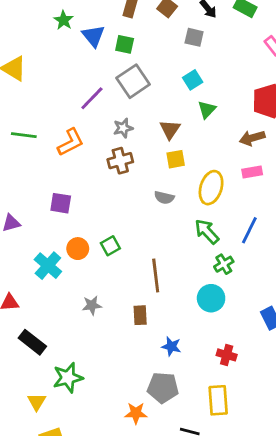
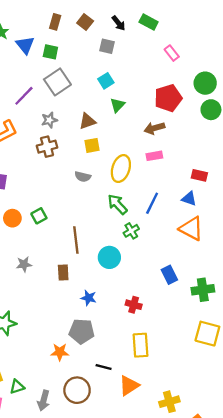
brown triangle: (170, 129) -> (87, 121), turned 36
cyan circle: (211, 298) -> (109, 257), moved
yellow rectangle: (218, 400) -> (141, 345), moved

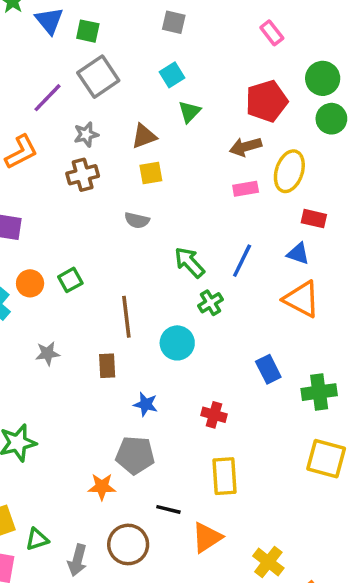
yellow ellipse: (121, 169) -> (289, 171), moved
yellow cross: (169, 402) -> (268, 562), turned -36

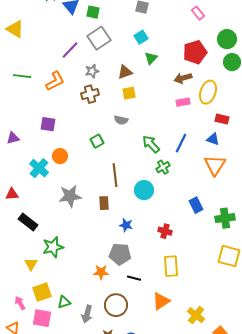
green square: (70, 280) -> (97, 141), moved
orange triangle: (302, 299) -> (215, 165), turned 35
gray star: (48, 353) -> (70, 196), size x1.6
black line: (168, 509) -> (134, 278), moved

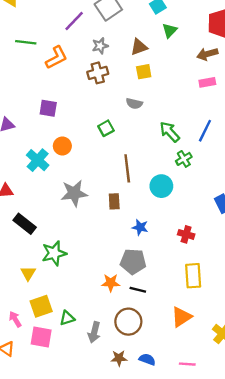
green line: (22, 76) -> (26, 42), moved
black line: (134, 278) -> (138, 290), moved

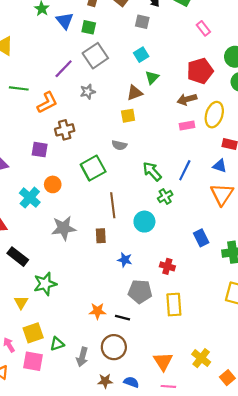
brown triangle: (139, 47) -> (135, 93), moved
brown cross: (98, 73) -> (65, 130), moved
green square: (106, 128) -> (93, 168), size x1.6
gray pentagon: (133, 262) -> (140, 291), moved
orange triangle: (181, 317) -> (163, 361), moved, turned -30

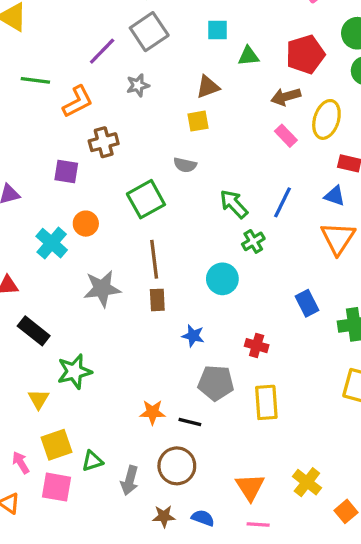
cyan square: (141, 55) -> (218, 30), turned 32
green triangle: (152, 77) -> (248, 56), moved, turned 40
pink rectangle: (187, 126) -> (286, 136), turned 56
brown line: (113, 205) -> (154, 259), moved

